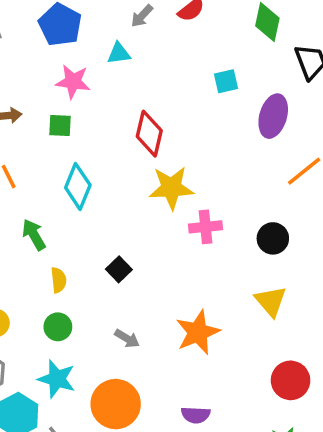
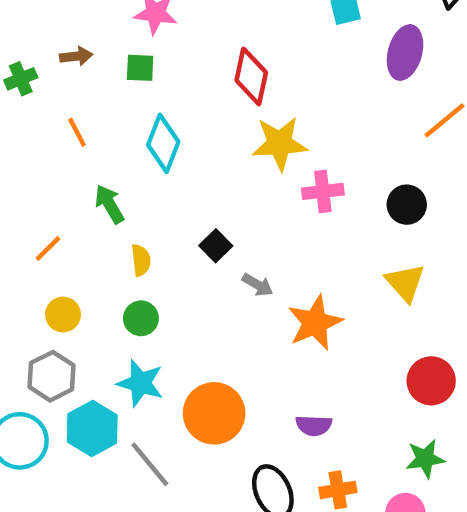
gray arrow: (127, 339) -> (258, 285), moved

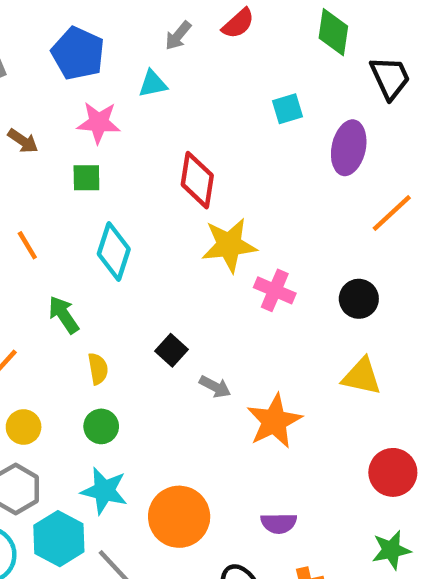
brown arrow: (76, 56) -> (23, 141), moved, turned 44
pink cross: (323, 191) -> (275, 290), turned 33
yellow triangle: (405, 283) -> (362, 376), turned -33

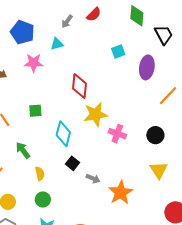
green square: (86, 178) -> (35, 111), moved
cyan diamond: (114, 252) -> (63, 134), moved
yellow triangle: (362, 376) -> (159, 170), turned 48

